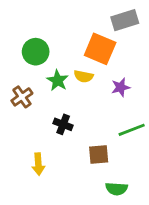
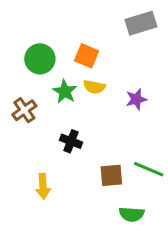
orange square: (100, 49) -> (87, 56), moved, size x0.7
green line: (132, 130) -> (149, 169), moved, turned 44

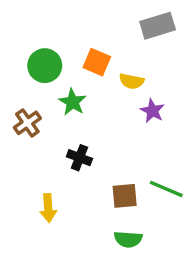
yellow semicircle: (94, 87) -> (132, 81), moved
purple star: (136, 99) -> (152, 111), turned -30
green semicircle: (132, 214) -> (128, 239), moved

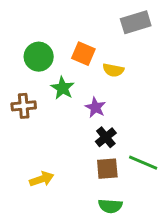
purple star: (152, 111) -> (95, 107), moved
brown cross: (27, 123) -> (24, 106), turned 30
black cross: (79, 158) -> (106, 137), moved, turned 30
yellow arrow: (48, 208) -> (42, 179), turned -105

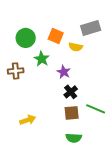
gray rectangle: (136, 22) -> (91, 28), moved

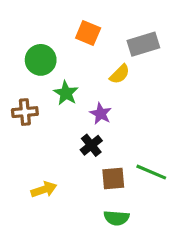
orange square: (56, 36) -> (88, 33), moved
yellow semicircle: (76, 47) -> (120, 74), turned -56
black cross: (71, 92) -> (91, 145), moved

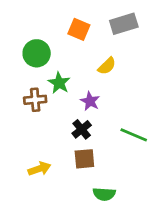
gray rectangle: (143, 44) -> (124, 24), moved
brown cross: (25, 112) -> (35, 100), moved
green line: (151, 172) -> (134, 135), moved
brown square: (113, 178) -> (84, 159), moved

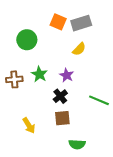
gray rectangle: (124, 24) -> (81, 23), moved
green star: (59, 83) -> (39, 74), moved
brown cross: (35, 100) -> (14, 79), moved
yellow arrow: (39, 169) -> (29, 125), turned 77

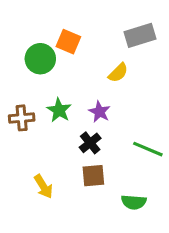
orange square: (58, 22) -> (68, 42), moved
gray rectangle: (81, 23) -> (140, 35), moved
green semicircle: (77, 144) -> (134, 202), moved

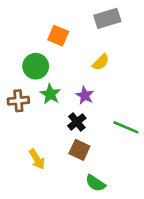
gray rectangle: (140, 35) -> (107, 18), moved
green circle: (40, 59) -> (36, 66), moved
brown square: (93, 176) -> (79, 150), turned 30
green semicircle: (134, 202) -> (95, 183), moved, turned 30

